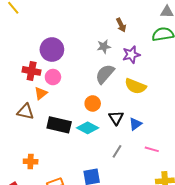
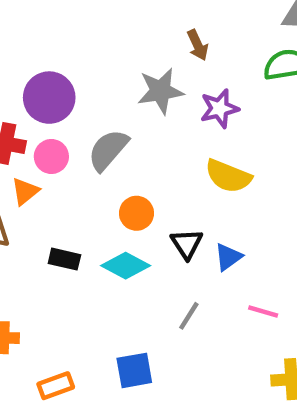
gray star: (104, 46) -> (161, 91), size x1.5
gray semicircle: (105, 74) -> (108, 150), moved
black rectangle: (59, 125) -> (64, 259), size x0.6

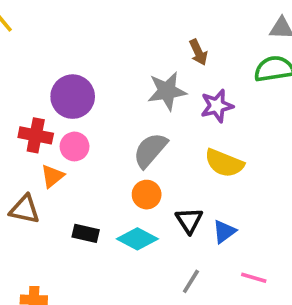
gray semicircle: (108, 150) -> (150, 150), moved

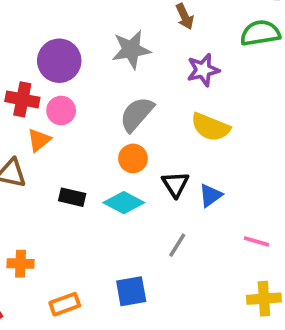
gray star: (167, 91) -> (131, 50), moved
pink line: (254, 278) -> (257, 241), moved

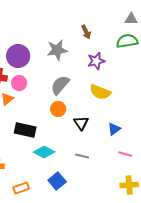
blue triangle: (210, 195) -> (114, 129), moved
black rectangle: (72, 197) -> (25, 130), size x1.5
cyan diamond: (124, 203) -> (44, 152), moved
gray line: (177, 245) -> (82, 156), turned 72
blue square: (131, 291) -> (57, 181), turned -30

